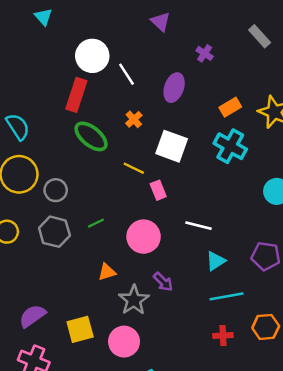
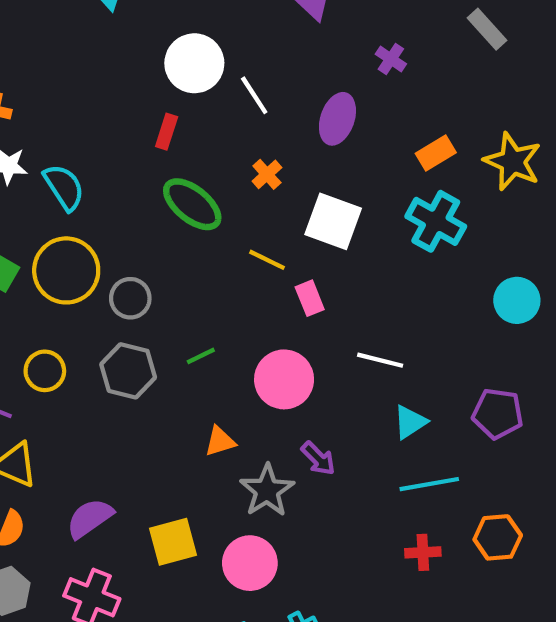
red rectangle: (76, 95) -> (167, 132), size x0.6

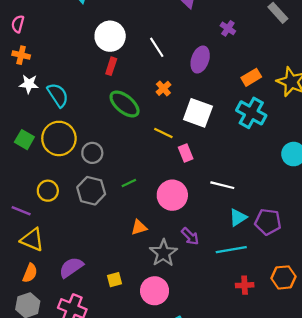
white circle: (194, 63) -> (110, 36), moved
purple pentagon: (498, 414) -> (268, 222), moved
cyan line: (429, 484) -> (231, 250), moved
yellow square: (173, 542) -> (115, 280), size x0.6

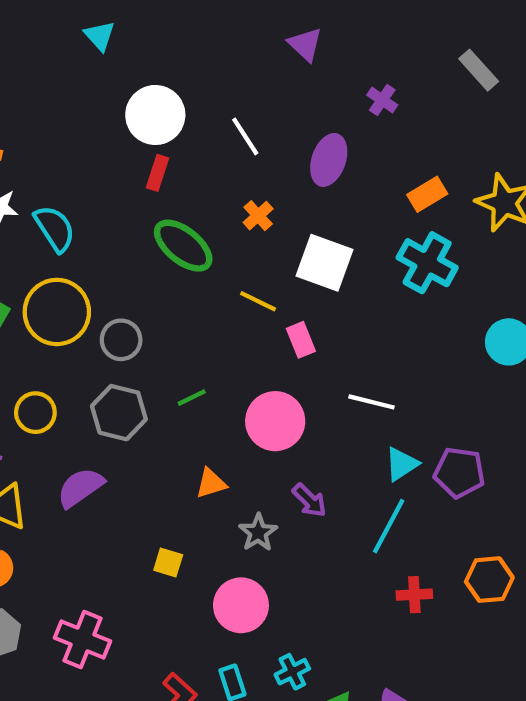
cyan line: (231, 250) -> (389, 526), turned -52
gray star: (163, 253) -> (258, 532), size x0.7
purple semicircle: (71, 267) -> (80, 488), moved
yellow square: (115, 280) -> (168, 562), moved, turned 32

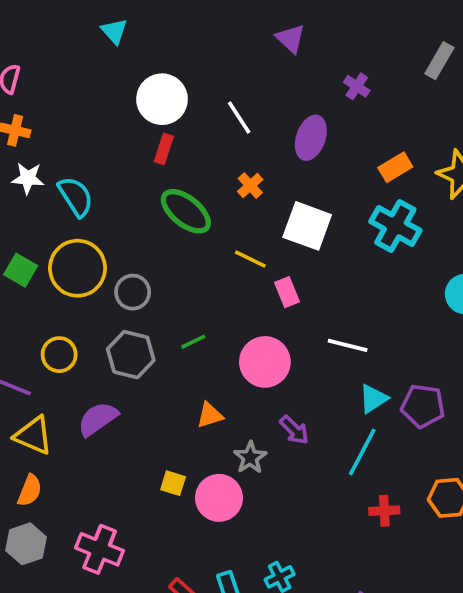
gray rectangle: (479, 70) -> (439, 61), turned 72
pink circle: (241, 605) -> (219, 498), moved

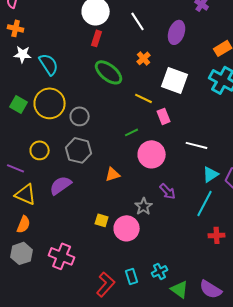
green line: (193, 342) -> (132, 132), moved
orange triangle: (210, 415) -> (113, 174), moved

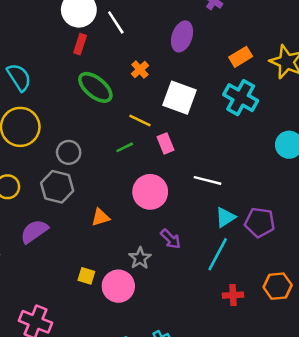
white line: (138, 21) -> (116, 22), moved
gray circle: (80, 116) -> (69, 152), moved
green line: (132, 132) -> (125, 147), moved

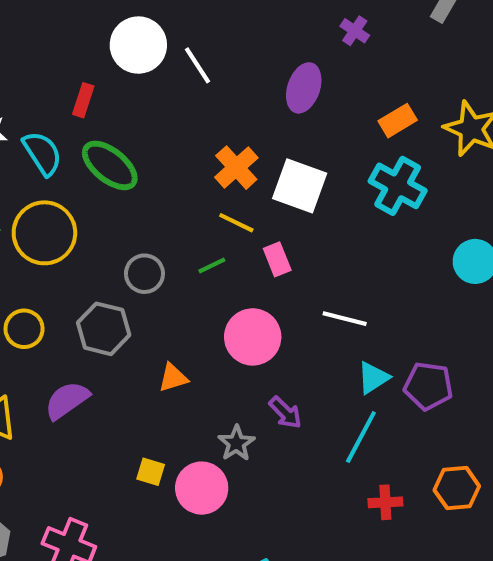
red rectangle: (80, 44) -> (83, 100), moved
orange cross: (140, 70) -> (236, 168), moved, size x1.5
green ellipse: (95, 87) -> (110, 165), moved
gray circle: (69, 152) -> (144, 274), moved

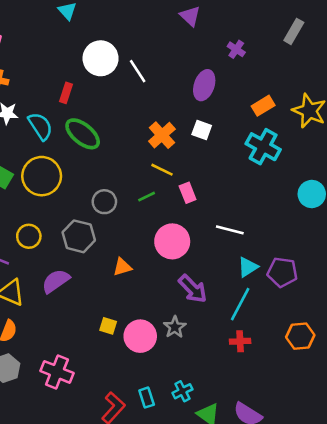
white square: (300, 186) -> (202, 130), moved, size x0.6
purple arrow: (285, 413) -> (193, 289), size x1.4
gray star: (236, 443) -> (175, 327), moved
red cross: (385, 502) -> (240, 341), moved

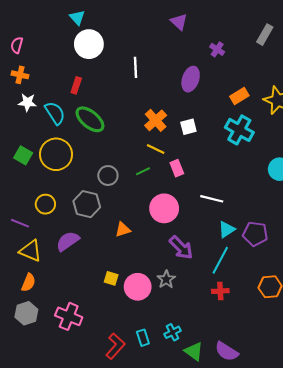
white circle: (101, 58) -> (89, 44), moved
white line: (138, 71) -> (136, 67), turned 30
white square: (202, 130) -> (188, 127), moved, turned -35

